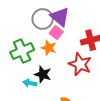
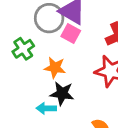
orange star: (49, 48) -> (55, 68), moved
green cross: (22, 51) -> (23, 49), moved, size x0.7

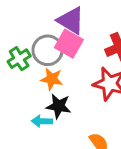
gray circle: (49, 18) -> (48, 50), moved
pink square: (71, 33) -> (69, 44), size x1.4

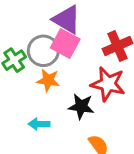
black star: (59, 106) -> (81, 106), moved

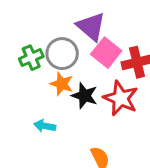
pink square: (65, 43) -> (106, 53), moved
black star: (81, 106) -> (85, 96), moved

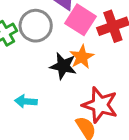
orange star: (62, 84) -> (82, 57), moved, turned 30
red star: (121, 98) -> (100, 105), moved

